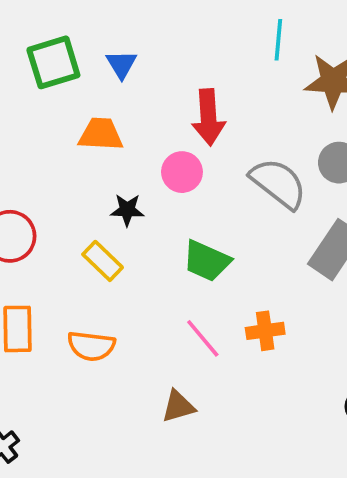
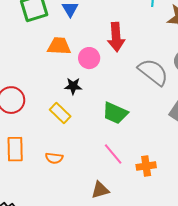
pink circle: (182, 172) -> (89, 58), moved
orange cross: (265, 331) -> (146, 166), moved
orange semicircle: (91, 346) -> (54, 158), size x0.7

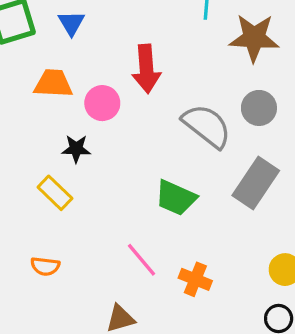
green trapezoid: (115, 113) -> (176, 198), moved
orange cross: (146, 166) -> (195, 279), turned 30

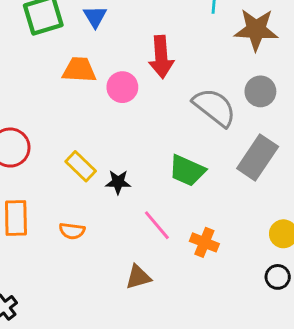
black star: (76, 149) -> (118, 182), moved

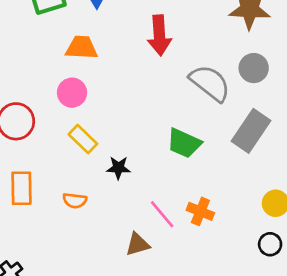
pink circle: (122, 87) -> (72, 93), moved
black star: (118, 182) -> (118, 168), moved
pink line: (157, 225) -> (162, 214), moved

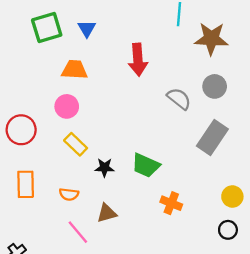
gray semicircle: (210, 83) -> (179, 99), size x0.7
green trapezoid: (184, 143) -> (146, 165), moved
pink line: (162, 214) -> (78, 232), moved
brown triangle: (138, 244) -> (107, 213), moved

